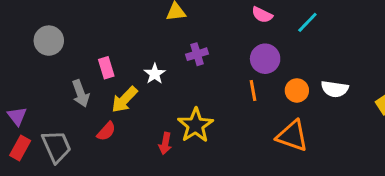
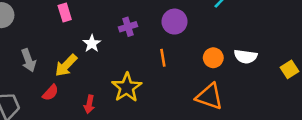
purple circle: (265, 59) -> (175, 22), moved
pink rectangle: (106, 68) -> (65, 13), moved
orange line: (253, 90) -> (163, 58), moved
red arrow: (165, 143) -> (89, 104), moved

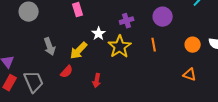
yellow star: (127, 87) -> (120, 47), moved
orange triangle: (209, 96) -> (190, 75), size x0.6

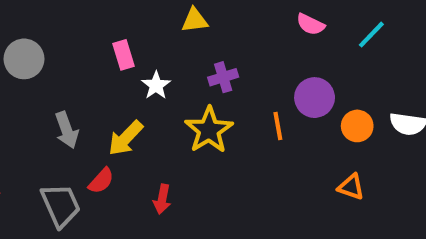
purple circle: (163, 17) -> (315, 98), moved
white star: (99, 34) -> (156, 85), moved
gray trapezoid: (34, 82) -> (61, 205), moved

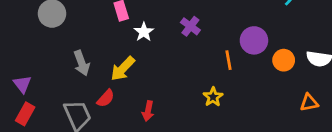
purple cross: (223, 77) -> (190, 26), turned -36
yellow star: (209, 130) -> (213, 97), moved, size x0.6
orange triangle: (351, 187) -> (309, 103), moved, turned -30

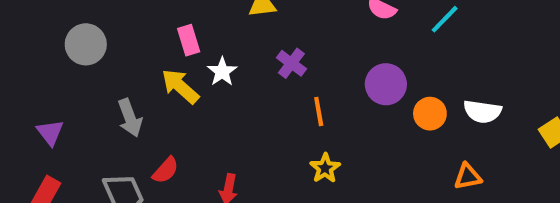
orange line: (229, 60) -> (319, 112), moved
yellow arrow: (123, 69) -> (180, 86), moved, turned 88
purple triangle: (22, 84) -> (50, 132), moved

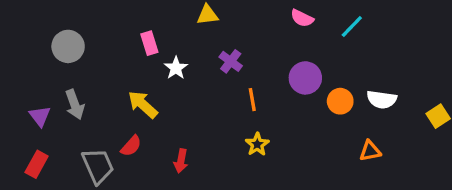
yellow arrow: (180, 86) -> (143, 105), moved
gray arrow: (130, 118) -> (75, 105), moved

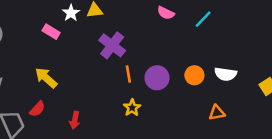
pink rectangle: (149, 43) -> (51, 32), turned -42
purple cross: (231, 61) -> (112, 45), size x1.5
white star: (176, 68) -> (71, 13), moved
purple circle: (305, 78) -> (157, 78), moved

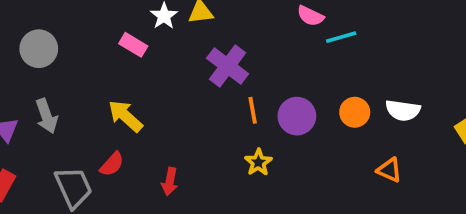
cyan line: (203, 19) -> (341, 37), moved, turned 30
orange triangle: (217, 113) -> (389, 170), turned 35

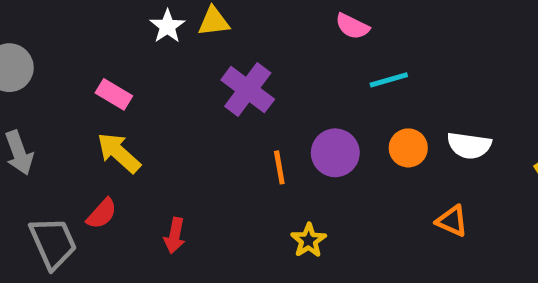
cyan line: (341, 37) -> (389, 80), moved
pink rectangle: (133, 45) -> (114, 94), moved
orange line: (253, 110) -> (279, 167), moved
yellow star: (258, 162) -> (309, 240), moved

